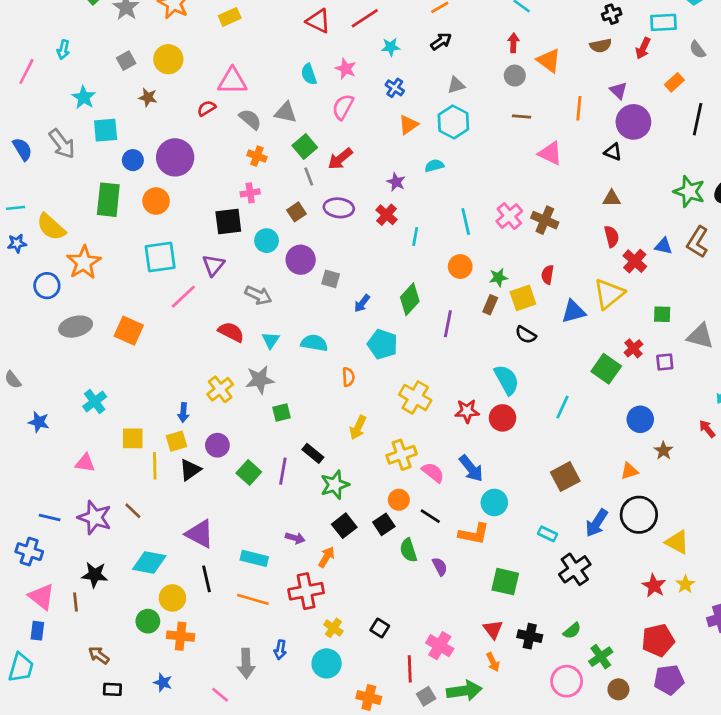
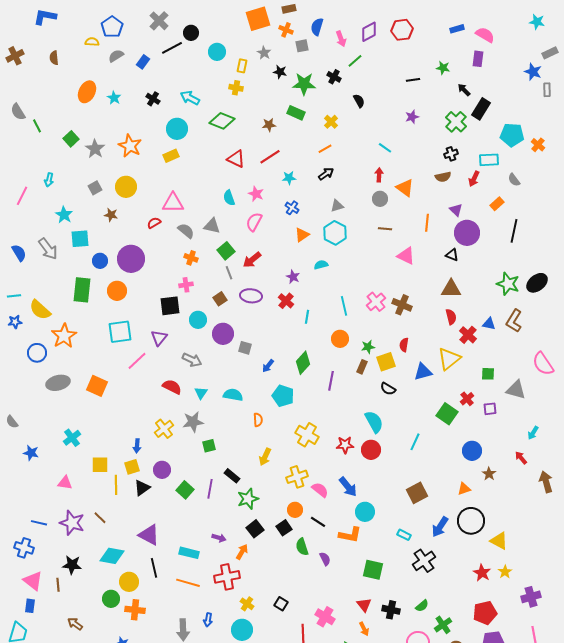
brown triangle: (612, 198) -> (451, 289), size x1.5

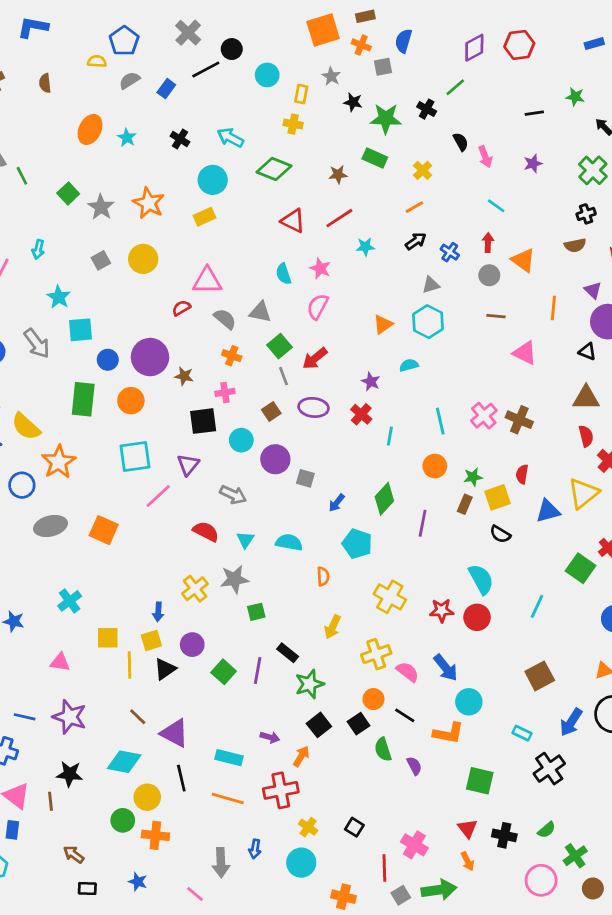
pink arrow: (341, 39) -> (485, 157), moved
blue cross: (292, 208) -> (450, 252), moved
brown star: (111, 215) -> (184, 376), moved
brown line: (100, 518) -> (138, 717), moved

